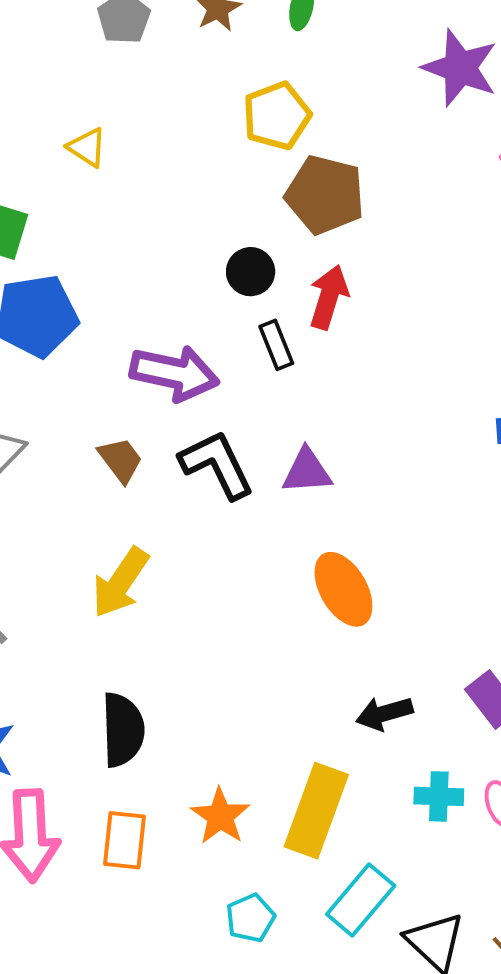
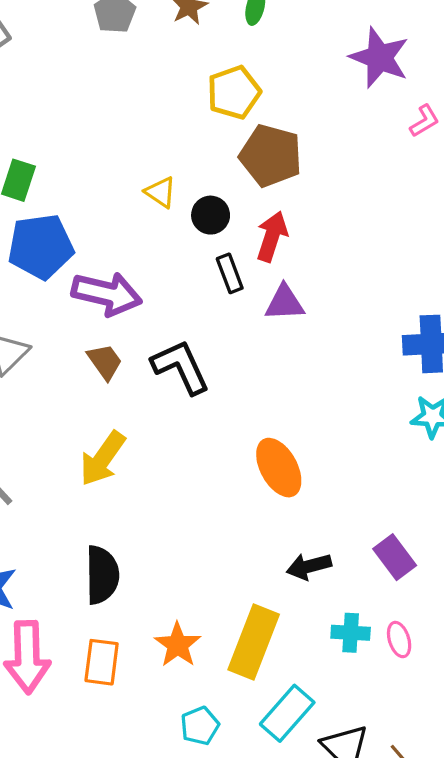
yellow triangle: (87, 147) -> (161, 192), moved
purple arrow: (174, 373) -> (107, 294), moved
purple triangle: (307, 471) -> (284, 303), moved

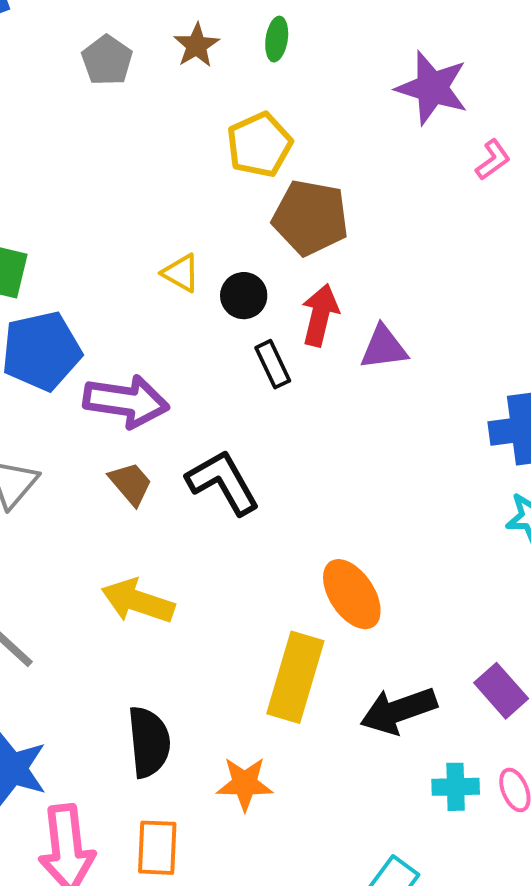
purple triangle: (284, 303) -> (384, 348), moved
yellow arrow: (103, 459) -> (138, 601), turned 78
black arrow: (309, 566) -> (398, 711), size x1.4
yellow rectangle: (254, 642) -> (295, 677), moved
orange star: (178, 645) -> (245, 784), moved, turned -30

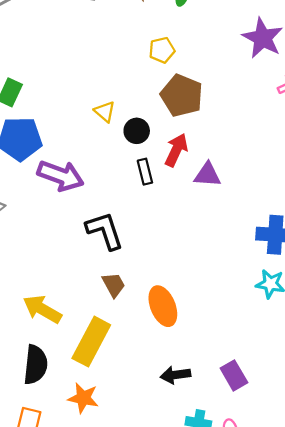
yellow pentagon: (259, 145) -> (162, 50), size x0.7
brown trapezoid: (131, 484) -> (114, 285), moved
yellow arrow: (138, 601) -> (42, 309), moved
yellow rectangle: (295, 677) -> (91, 342), moved
black arrow: (398, 711) -> (176, 375), size x0.7

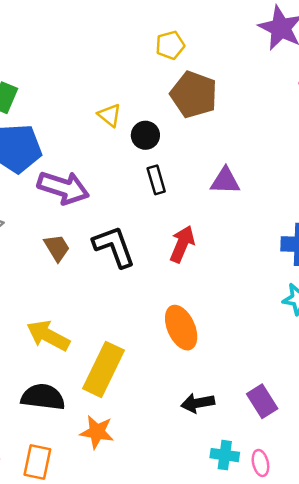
red arrow: (176, 150) -> (182, 244), moved
brown trapezoid: (114, 285) -> (57, 248), moved
black semicircle: (36, 365) -> (43, 397), turned -87

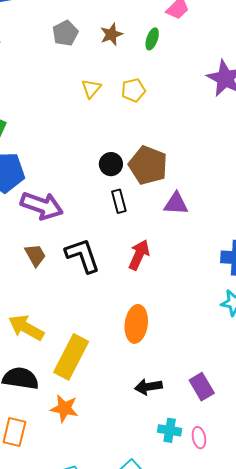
brown pentagon: (194, 95) -> (148, 165), moved
yellow triangle: (110, 115) -> (91, 88), moved, turned 30
orange ellipse: (181, 328) -> (136, 324), turned 30

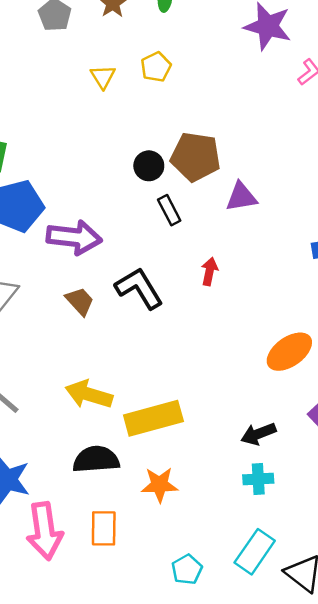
red arrow: (139, 255) -> (210, 271), size x0.7
orange ellipse: (136, 324) -> (289, 352), moved, turned 60
yellow rectangle: (71, 357) -> (153, 418), turned 60
cyan cross: (170, 430) -> (258, 479), moved

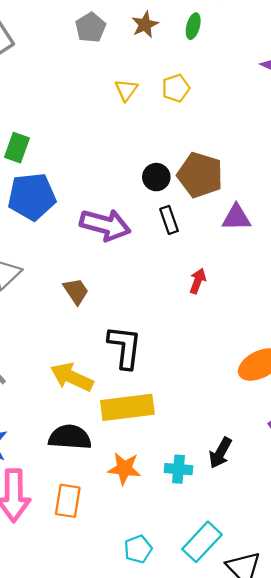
purple arrow: (74, 237) -> (105, 225), moved
black L-shape: (139, 288) -> (125, 347), moved, turned 30
black arrow: (258, 434) -> (220, 453), moved, turned -48
cyan cross: (258, 479) -> (178, 469), moved

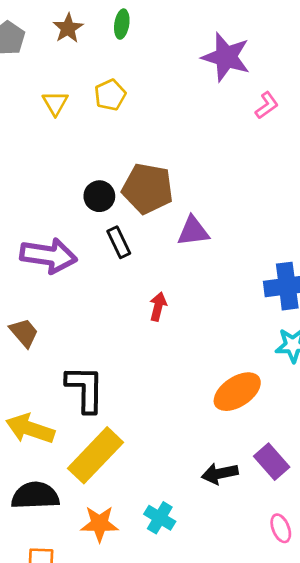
yellow rectangle: (127, 407) -> (96, 455), turned -33
black arrow: (220, 453) -> (220, 474), moved, turned 56
cyan cross: (178, 469) -> (160, 518), turned 32

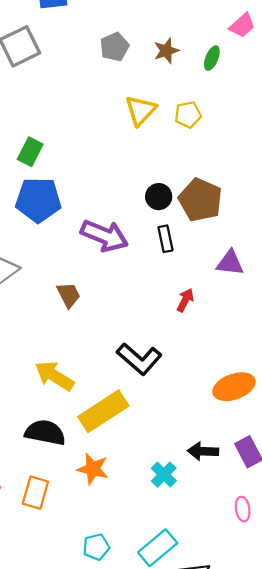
yellow triangle: (55, 103) -> (141, 110), size x1.4
purple triangle: (193, 231) -> (230, 263), moved
black L-shape: (85, 389) -> (139, 359), moved, turned 117
cyan cross: (160, 518) -> (164, 475), moved

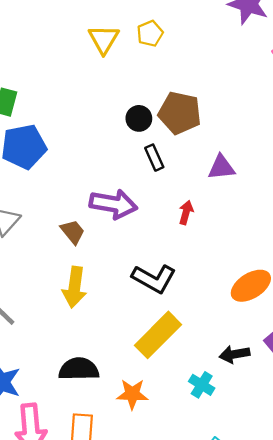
purple arrow: (104, 236) -> (113, 204), moved
yellow arrow: (54, 376) -> (74, 287), moved, turned -102
yellow rectangle: (103, 411) -> (158, 335), moved

